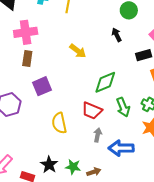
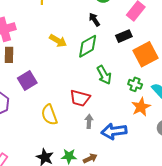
green diamond: (105, 82) -> (88, 46), moved
green arrow: (123, 107) -> (104, 75), moved

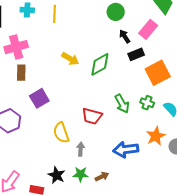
black arrow: (94, 20) -> (125, 36), moved
green arrow: (104, 75) -> (122, 104), moved
orange star: (141, 107) -> (156, 136), moved
gray arrow: (89, 121) -> (81, 149), moved

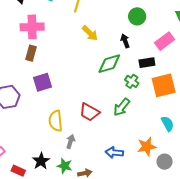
black arrow: (125, 36) -> (125, 41), moved
yellow arrow: (70, 59) -> (90, 33), moved
green cross: (147, 103) -> (132, 81), moved
green arrow: (122, 104) -> (122, 107), turned 54
blue arrow: (126, 150) -> (114, 153), size x0.7

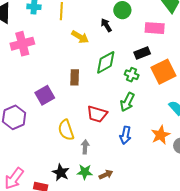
black arrow: (125, 41) -> (106, 25), moved
pink rectangle: (165, 41) -> (155, 28), turned 54
brown rectangle: (31, 53) -> (75, 77), moved
blue arrow: (114, 153) -> (125, 135), moved, turned -72

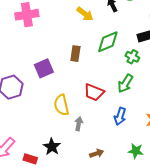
green star: (85, 172) -> (136, 151), moved

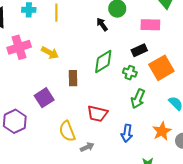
yellow arrow: (85, 14) -> (50, 53), moved
green arrow: (125, 84) -> (138, 99), moved
gray arrow: (79, 124) -> (87, 147), turned 64

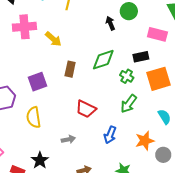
yellow semicircle: (67, 131) -> (34, 117), moved

